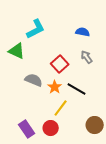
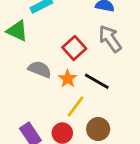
gray arrow: (87, 57) -> (110, 39), size x1.5
brown circle: (95, 125) -> (98, 129), moved

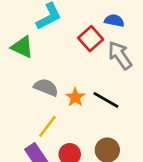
red square: (74, 48) -> (91, 39), moved
yellow line: (76, 106) -> (47, 126), moved

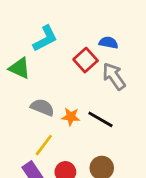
orange star: (75, 97) -> (71, 117), turned -30

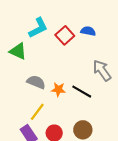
red square: (86, 60) -> (65, 35), moved
gray arrow: (114, 76) -> (102, 70), moved

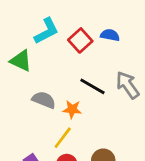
black line: (82, 92) -> (92, 86), moved
yellow line: (37, 112) -> (63, 138), moved

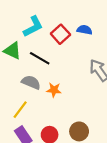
black line: (92, 86) -> (40, 58), moved
yellow line: (63, 138) -> (20, 110), moved

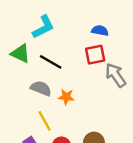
red square: (60, 34) -> (95, 55), moved, turned 30
yellow line: (20, 110) -> (45, 121), moved, turned -66

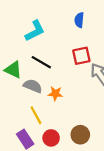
blue semicircle: (100, 31) -> (79, 20), moved, turned -96
green triangle: (20, 53) -> (13, 70), moved

